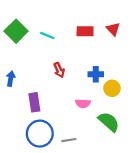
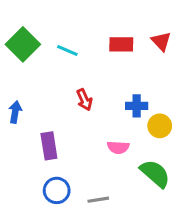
blue circle: (40, 134) -> (57, 190), size x0.7

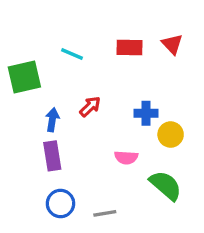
green square: (23, 44) -> (24, 77), moved, turned 32
red arrow: (84, 100) -> (90, 107), turned -110
blue arrow: (15, 112) -> (52, 120), moved

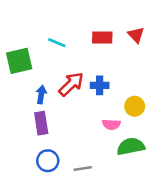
red arrow: (90, 107) -> (71, 84), size x1.5
blue cross: (146, 113) -> (100, 85), moved
pink semicircle: (126, 158) -> (111, 124), moved
green semicircle: (166, 185) -> (131, 146), turned -52

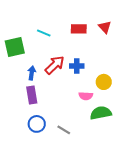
gray line: (83, 169) -> (64, 130), turned 40

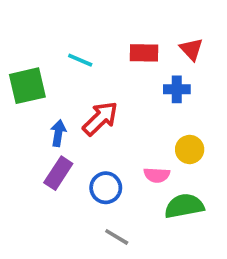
blue cross: (77, 66) -> (177, 89), moved
purple rectangle: (32, 95) -> (58, 173), turned 42
blue circle: (37, 124) -> (106, 188), moved

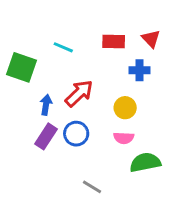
green square: (27, 86) -> (21, 67), turned 32
yellow circle: (190, 149) -> (125, 108), moved
blue circle: (106, 188) -> (76, 134), moved

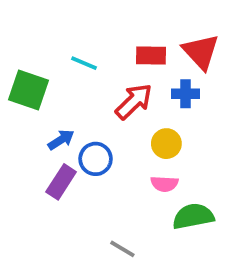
red triangle: (151, 39) -> (201, 52), size x1.5
red arrow: (79, 93) -> (134, 101), moved
blue arrow: (46, 105) -> (61, 140), turned 48
blue circle: (76, 134) -> (96, 159), moved

